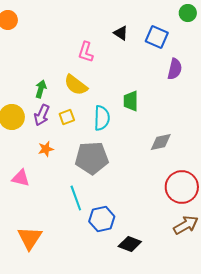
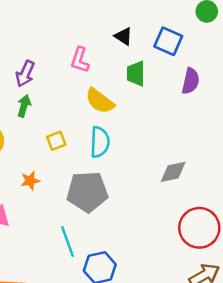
yellow semicircle: (76, 85) -> (100, 101), moved
green trapezoid: (131, 101) -> (136, 74), moved
purple arrow: (42, 115) -> (25, 74), moved

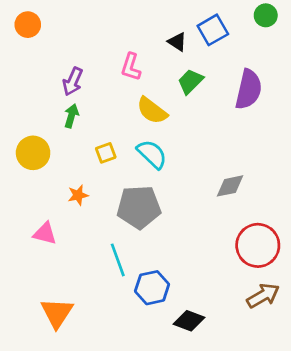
blue square: (168, 41) -> (213, 30), moved, turned 36
green trapezoid: (136, 74) -> (190, 81), turned 45
purple semicircle: (191, 81) -> (249, 89), size x1.4
cyan semicircle: (100, 142) -> (152, 154), turned -48

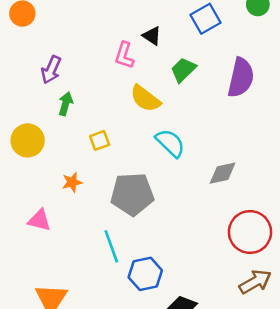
black triangle: (177, 42) -> (152, 36), moved
purple arrow: (73, 81) -> (51, 70), moved
cyan semicircle: (152, 154) -> (170, 143), moved

